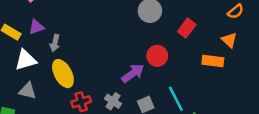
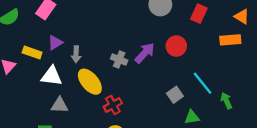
white triangle: (26, 60) -> (52, 76), turned 35
purple arrow: (133, 73) -> (145, 53), moved
gray cross: (113, 101) -> (119, 60), moved

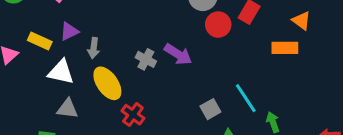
red circle: (176, 46) -> (218, 25), moved
purple arrow: (145, 53) -> (178, 54), turned 75
red cross: (113, 105) -> (133, 115), turned -30

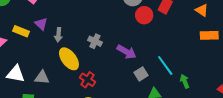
purple triangle: (69, 31) -> (41, 24), turned -48
orange rectangle: (285, 48) -> (209, 35), moved
purple arrow: (178, 54) -> (127, 52), moved
white triangle: (61, 72) -> (16, 74), moved

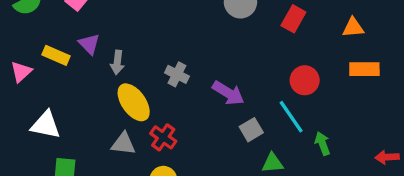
orange triangle: (202, 10) -> (353, 28), turned -40
red circle: (144, 15) -> (305, 80), moved
gray triangle: (42, 77) -> (123, 144), moved

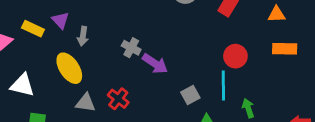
purple arrow: (228, 93) -> (155, 64), moved
yellow ellipse: (134, 102) -> (69, 68), moved
cyan line: (291, 117) -> (223, 86), turned 32

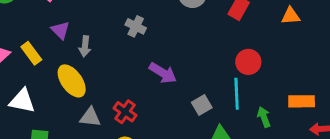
yellow rectangle: (33, 29) -> (31, 53), moved, turned 30
gray cross: (131, 48) -> (136, 26), moved
orange rectangle: (285, 49) -> (302, 101), moved

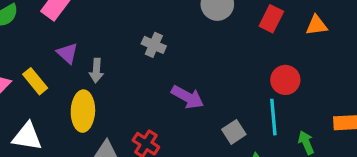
orange triangle: (291, 16) -> (317, 25), moved
yellow ellipse: (72, 81) -> (83, 111), turned 40

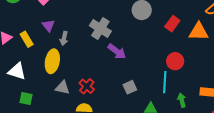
orange triangle: (317, 25) -> (199, 32), size x1.5
gray cross: (154, 45) -> (100, 28), size x1.5
purple arrow: (188, 97) -> (117, 52), moved
gray square: (234, 132) -> (130, 87), moved

